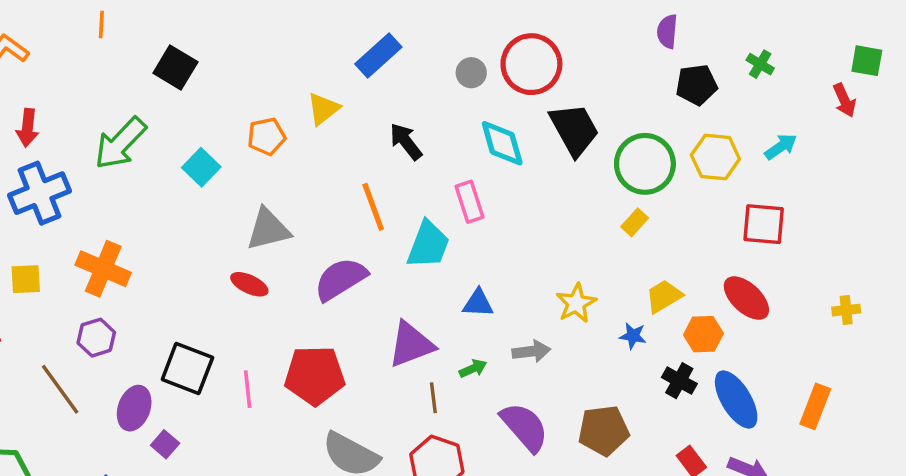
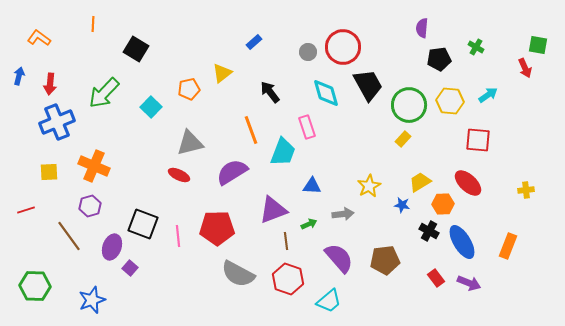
blue rectangle: (378, 56) -> (254, 42), size x0.6

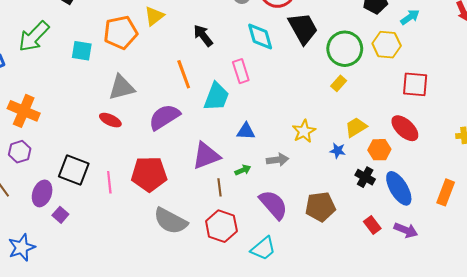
orange pentagon: (189, 89) -> (121, 32), size x1.5
cyan arrow: (488, 95) -> (410, 17), moved
cyan square: (151, 107) -> (82, 51), turned -35

